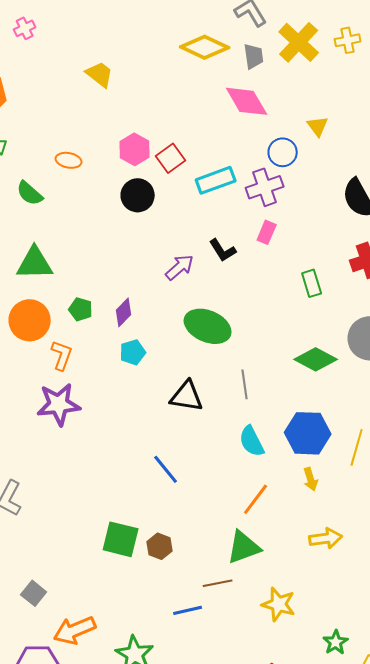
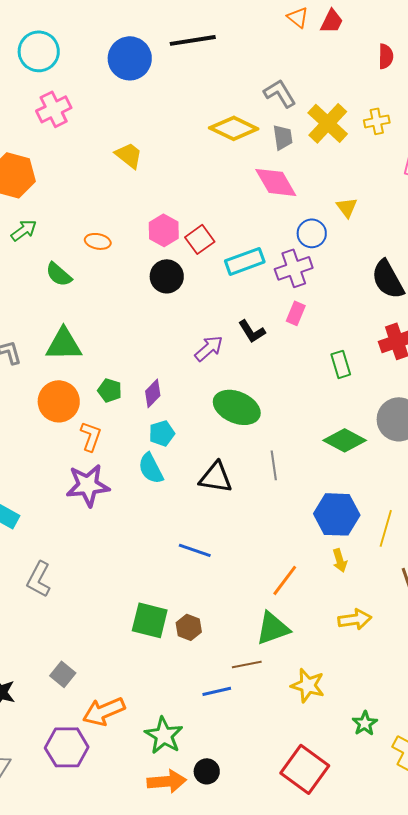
pink cross: (25, 28) -> (54, 109), size x1.6
cyan semicircle: (252, 441) -> (151, 468), moved
blue line: (166, 469) -> (195, 550), turned -32

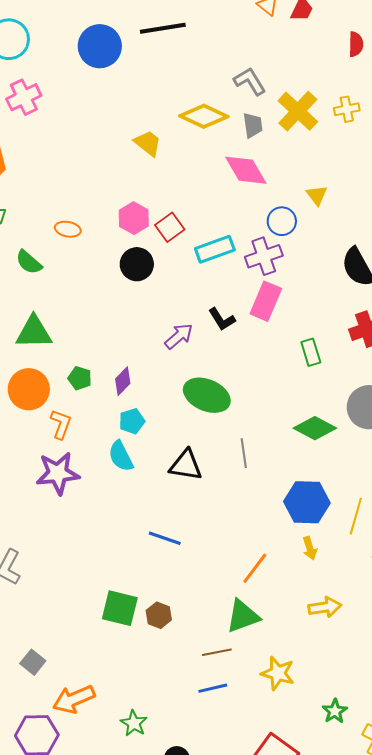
yellow trapezoid: (129, 155) -> (148, 143), moved
pink rectangle: (296, 313) -> (266, 301), size x1.6
blue line: (217, 691) -> (213, 688), moved
green star: (164, 735) -> (134, 723), size x0.7

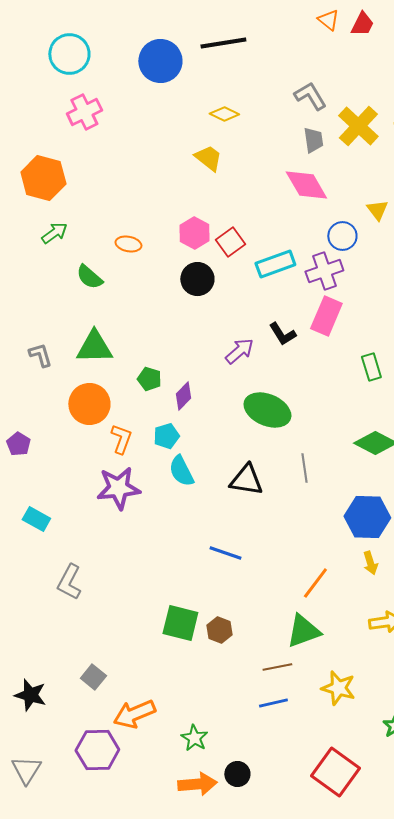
yellow diamond: (204, 116) -> (224, 114), moved, size x0.6
green pentagon: (80, 378) -> (149, 379), moved
cyan pentagon: (132, 421) -> (166, 436), moved

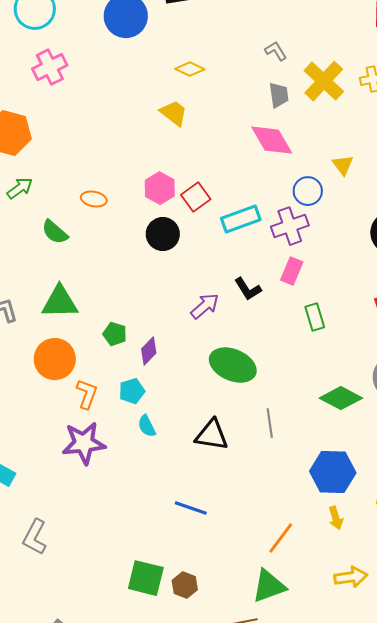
gray L-shape: (310, 96) -> (276, 51), size x0.7
pink rectangle: (326, 316) -> (292, 271), size x0.7
green rectangle: (371, 367) -> (315, 317), moved
cyan semicircle: (181, 471) -> (147, 426), size x0.7

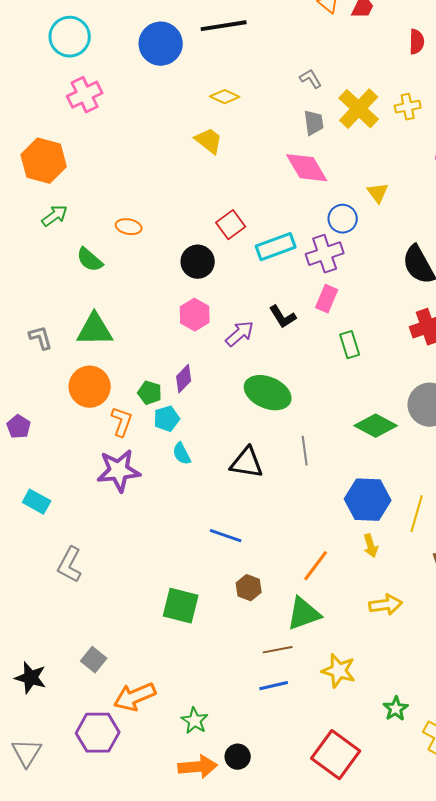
pink hexagon: (160, 188) -> (195, 315), moved
green pentagon: (115, 334) -> (150, 393), moved
brown hexagon: (185, 585) -> (249, 588), moved

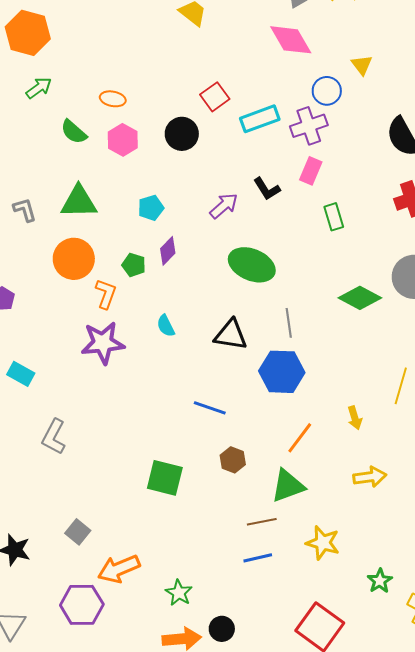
pink hexagon: (195, 315) -> (123, 140), moved
cyan pentagon: (167, 419) -> (151, 208), moved
blue hexagon: (368, 500) -> (282, 372), moved

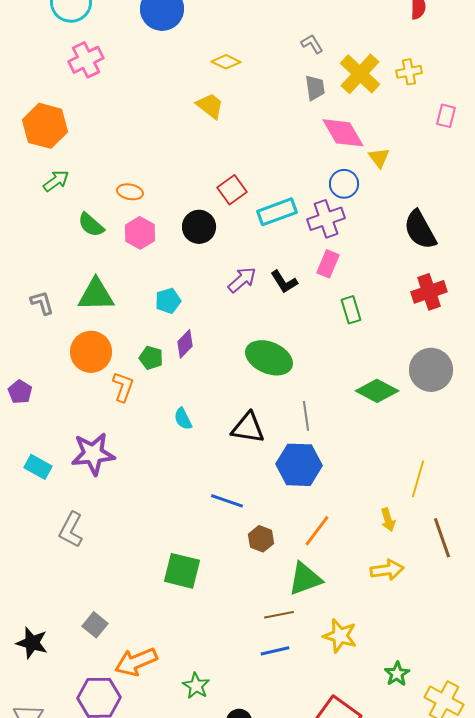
pink diamond: (291, 40) -> (343, 133), moved
purple arrow: (224, 206) -> (242, 280), moved
purple star: (103, 343) -> (93, 454), moved
yellow arrow: (355, 418) -> (388, 520), moved
brown hexagon: (233, 460) -> (261, 539), moved

